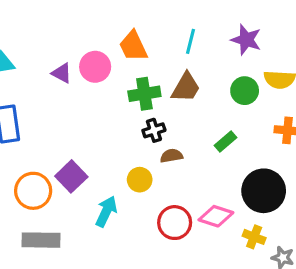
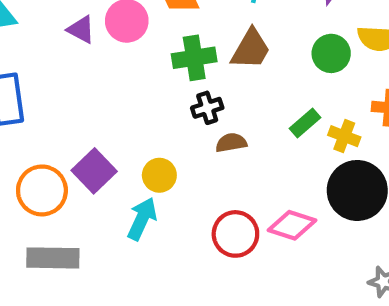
yellow circle: (140, 180) -> (159, 175), moved
yellow cross: (254, 237) -> (344, 136), moved

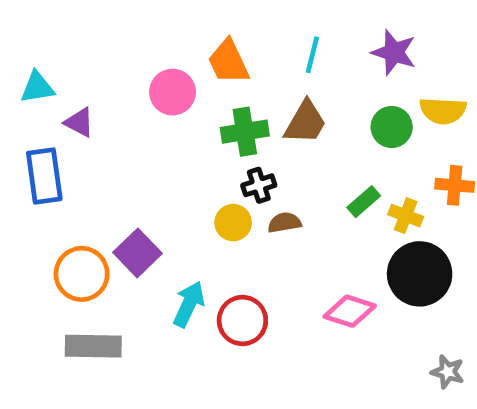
purple triangle: (81, 30) -> (79, 122), moved
yellow circle: (159, 175) -> (233, 223), moved
red circle: (235, 234) -> (242, 320), moved

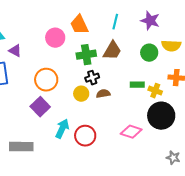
green rectangle: (364, 202) -> (137, 85), turned 40
orange circle: (82, 274) -> (46, 80), moved

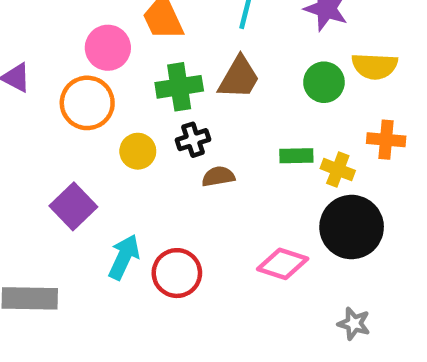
orange circle: (46, 80) -> (87, 103), moved
yellow circle: (81, 94) -> (138, 151), moved
gray star: (173, 158) -> (354, 324), moved

